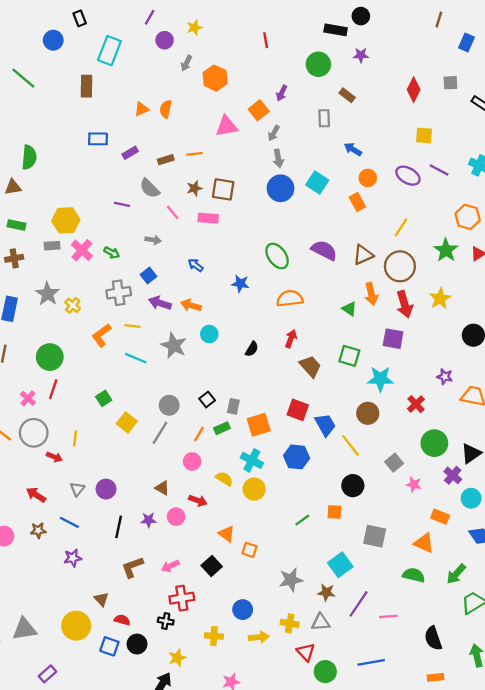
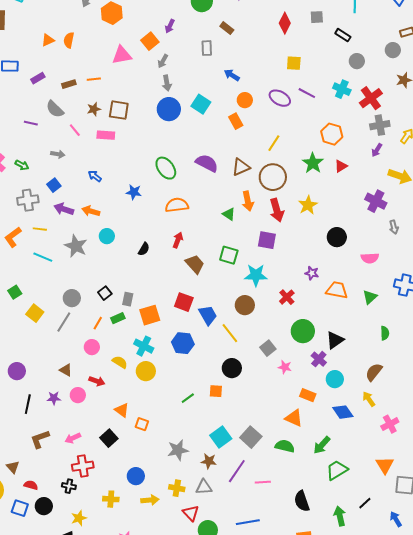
gray square: (375, 536) -> (251, 437), moved, turned 30

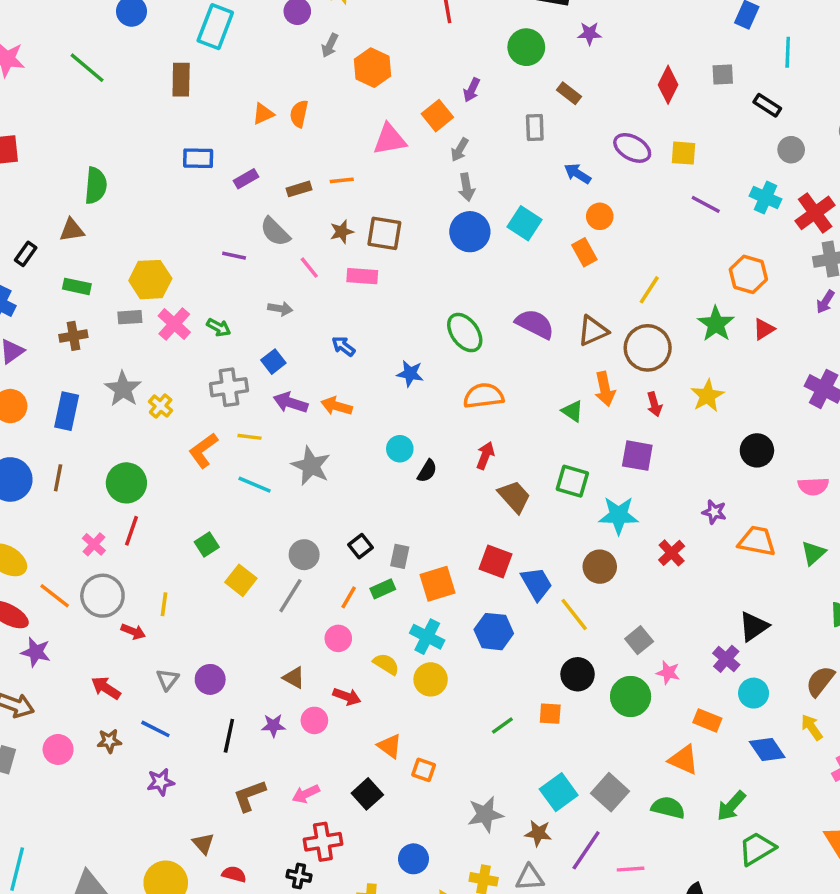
purple ellipse: (280, 98) -> (632, 148), moved
red arrow: (277, 210) -> (654, 404), size x0.6
cyan circle: (107, 236) -> (400, 449), moved
green circle: (303, 331) -> (631, 697), moved

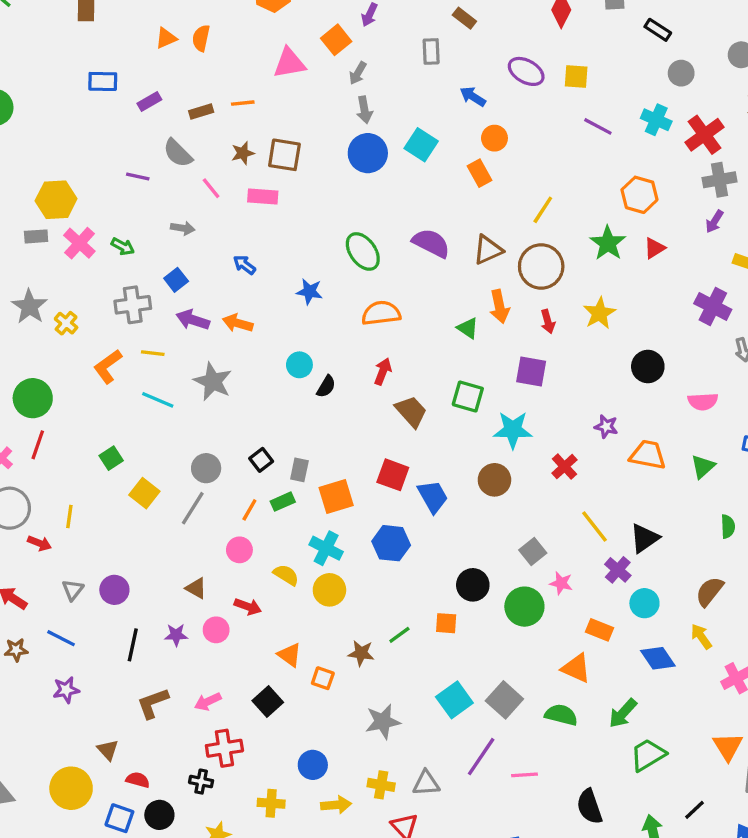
yellow line: (574, 614) -> (594, 527), moved
brown star: (538, 833) -> (361, 653), moved

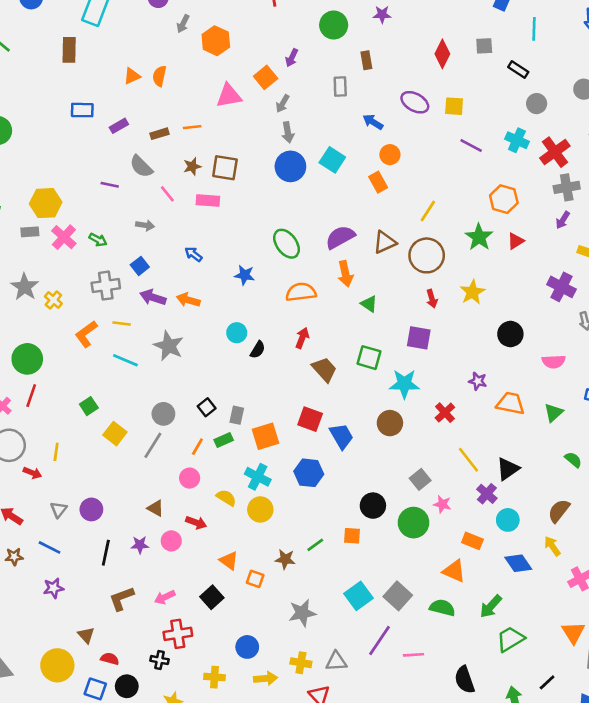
brown rectangle: (464, 18) -> (366, 60), turned 42
purple semicircle: (431, 243) -> (340, 237), turned -56
orange arrow: (499, 306) -> (345, 274), moved
green semicircle: (728, 527) -> (573, 460), turned -48

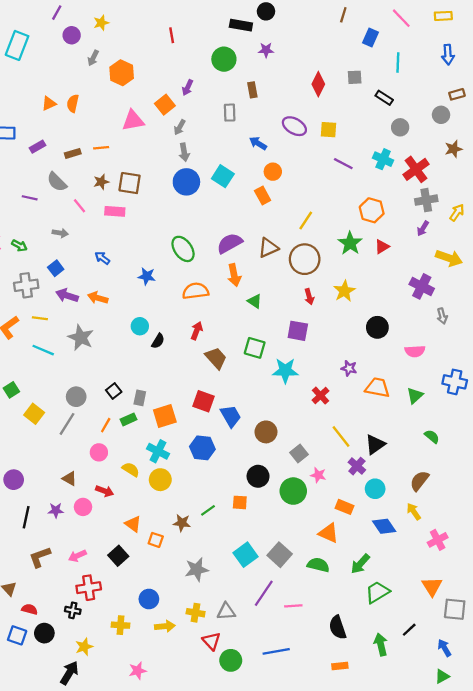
brown circle: (390, 423) -> (266, 432), moved

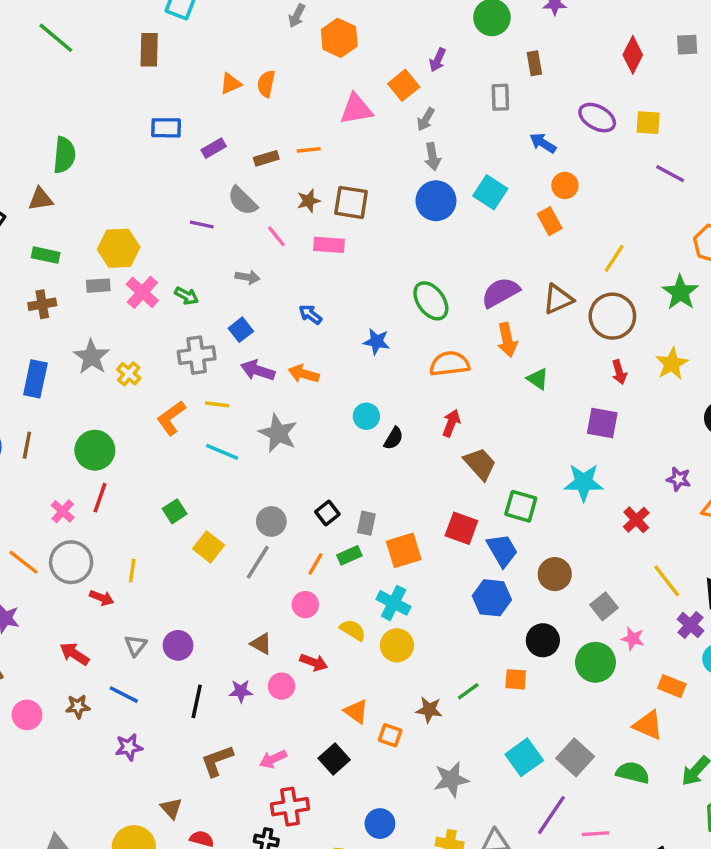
green square: (255, 348) -> (521, 506), moved
blue hexagon: (202, 448) -> (492, 598), moved

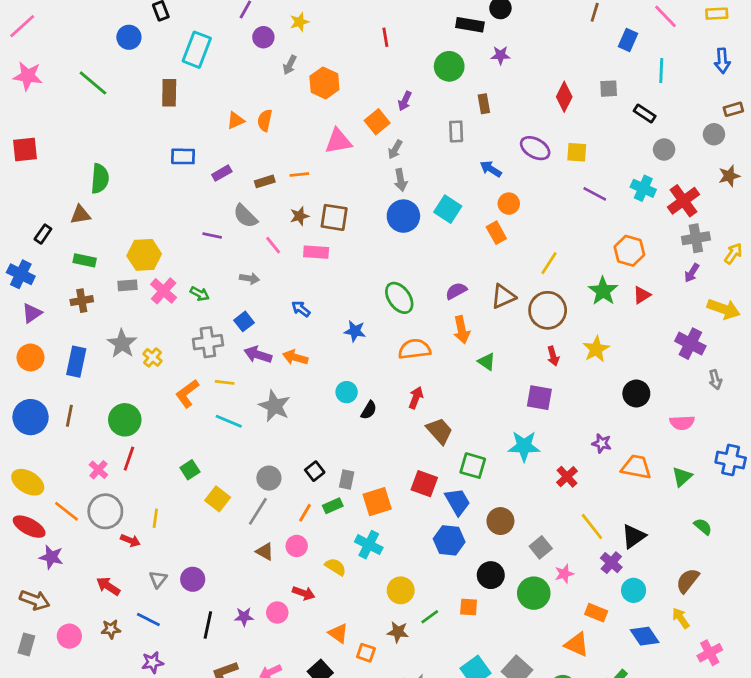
purple semicircle: (500, 292) -> (456, 291), size x0.7
pink star: (633, 639) -> (564, 574), turned -30
brown triangle: (261, 644) -> (265, 552), moved
yellow circle: (397, 645) -> (401, 590), moved

